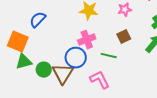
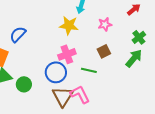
brown triangle: (63, 74) -> (63, 96), moved

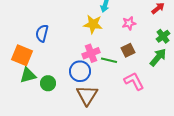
blue semicircle: (18, 34) -> (42, 33), turned -30
green line: (89, 70) -> (109, 60), moved
pink L-shape: (80, 94) -> (134, 81), moved

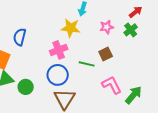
green cross: (163, 36) -> (131, 30), moved
pink cross: (91, 53) -> (59, 50), moved
green arrow: (158, 57) -> (134, 95), moved

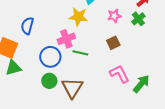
green line: (87, 64) -> (80, 53), moved
blue circle: (58, 75) -> (50, 57), moved
green circle: (26, 87) -> (49, 81), moved

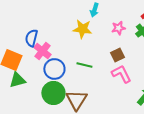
pink cross: (66, 39) -> (42, 51), moved, turned -30
pink L-shape: (119, 74) -> (121, 74), moved
green circle: (49, 81) -> (53, 93), size x1.5

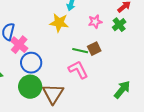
green line: (84, 65) -> (80, 51), moved
pink L-shape: (121, 74) -> (78, 70), moved

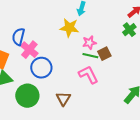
pink star: (95, 22) -> (89, 43), moved
green circle: (30, 87) -> (27, 96), moved
brown triangle: (53, 94) -> (63, 99), size x0.7

